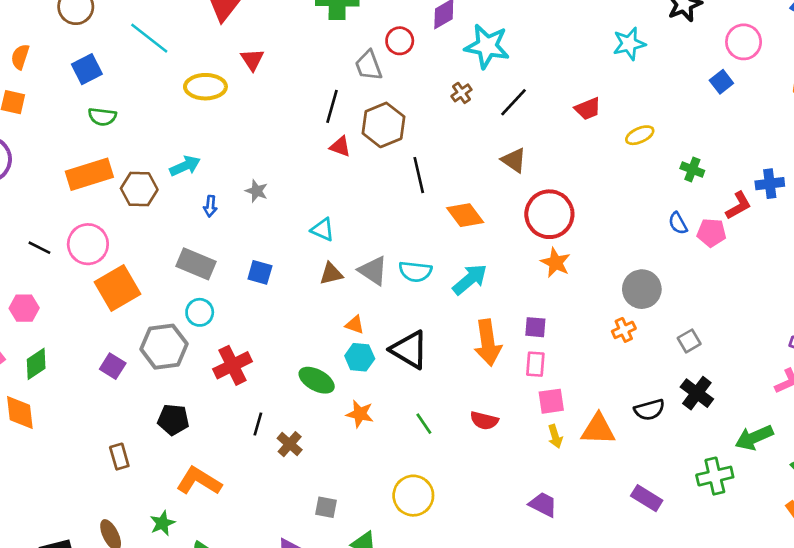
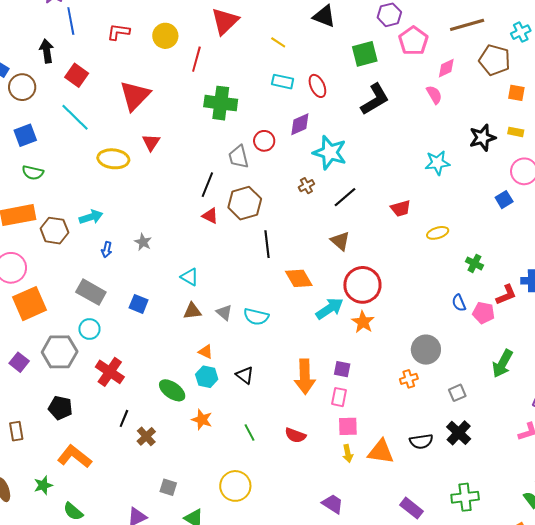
gray triangle: (373, 271) -> (224, 312), size x0.7
cyan arrow: (470, 279) -> (330, 309), moved
black triangle: (409, 350) -> (245, 375), size x0.6
red cross: (233, 365) -> (110, 372), turned -36
green arrow: (754, 438) -> (502, 364), moved, turned -44

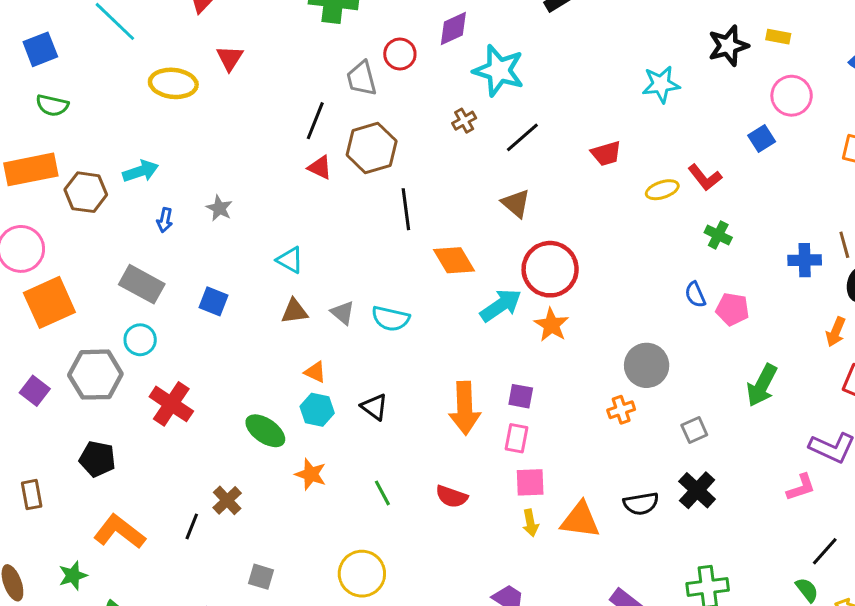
red L-shape: (506, 295) -> (705, 177), moved, turned 75
black line: (124, 418) -> (192, 526), moved

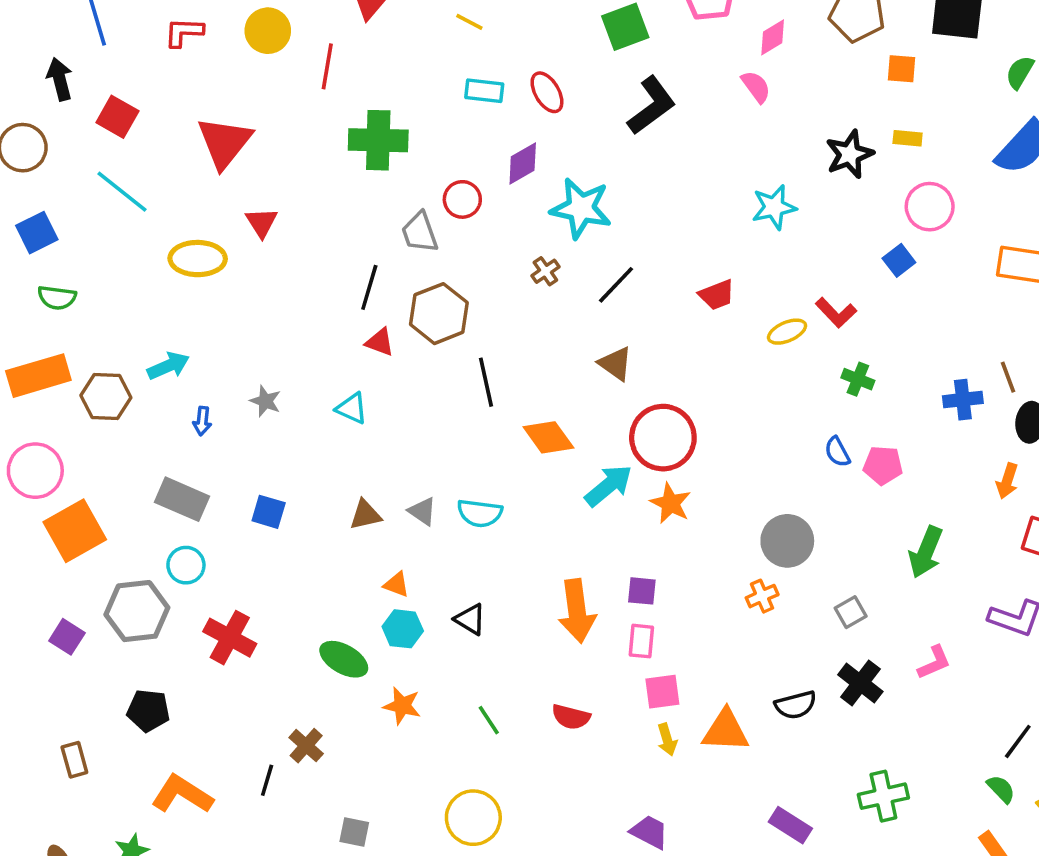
cyan triangle: (290, 260) -> (352, 408), moved
pink L-shape: (801, 487) -> (934, 662), moved

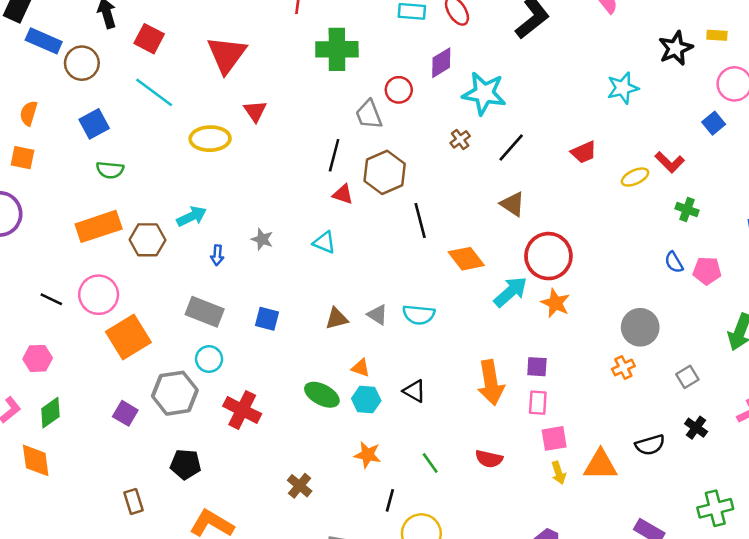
green ellipse: (344, 659) -> (322, 395), moved
black cross: (860, 683) -> (696, 428), size x0.7
black line: (267, 780) -> (390, 500), moved

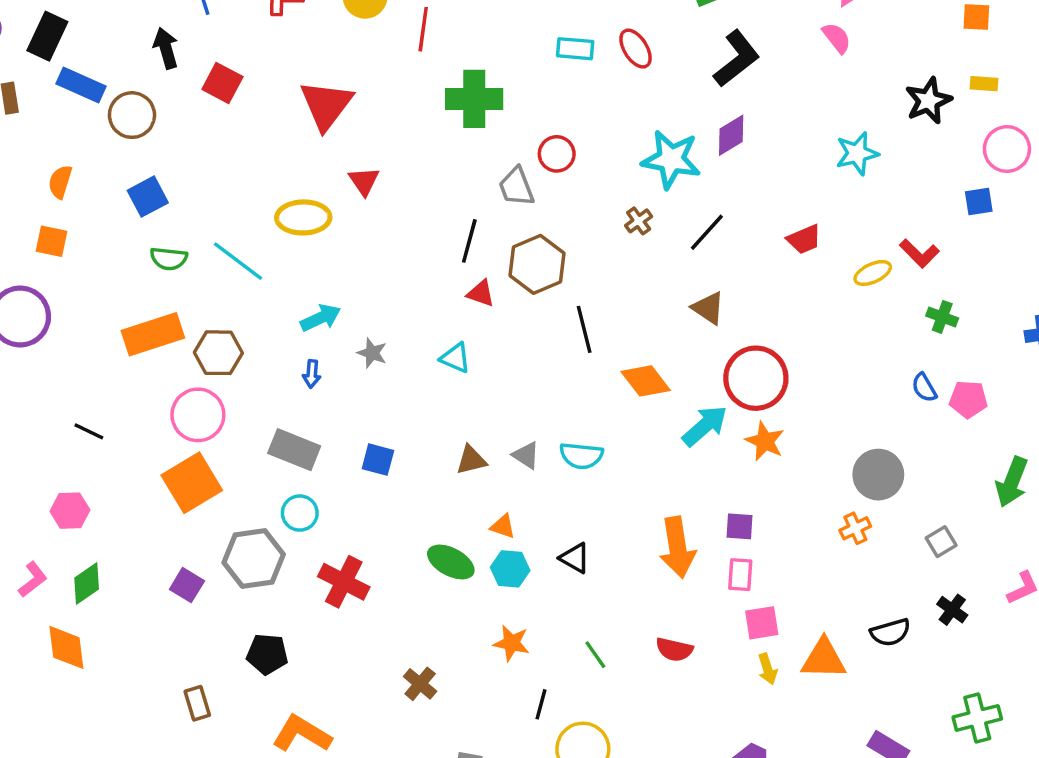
purple diamond: (441, 63) -> (731, 135), moved
cyan line: (154, 92) -> (238, 261), moved
blue square: (714, 123) -> (979, 202), turned 30
cyan arrow: (192, 216) -> (321, 318), moved
pink circle: (99, 295) -> (198, 415), moved

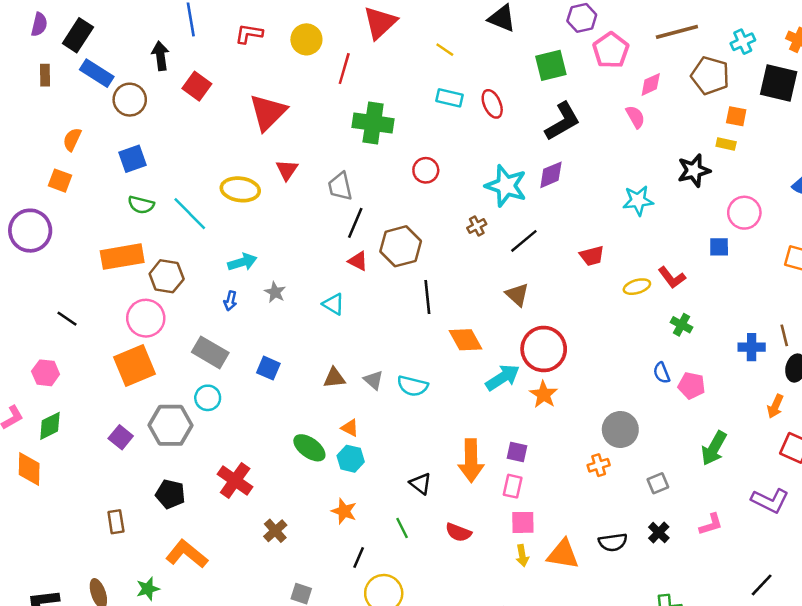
yellow rectangle: (984, 84) -> (726, 144), moved
gray trapezoid: (516, 187) -> (340, 186), moved
black triangle: (575, 558) -> (421, 484), moved
red cross: (344, 582) -> (235, 481), moved

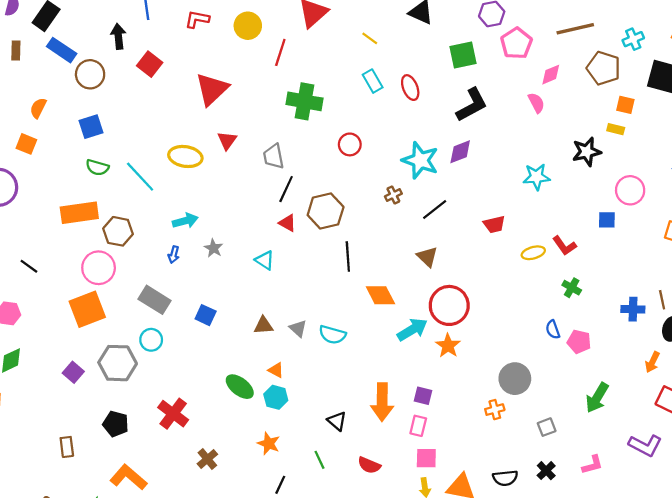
cyan rectangle: (449, 98) -> (373, 81), turned 45

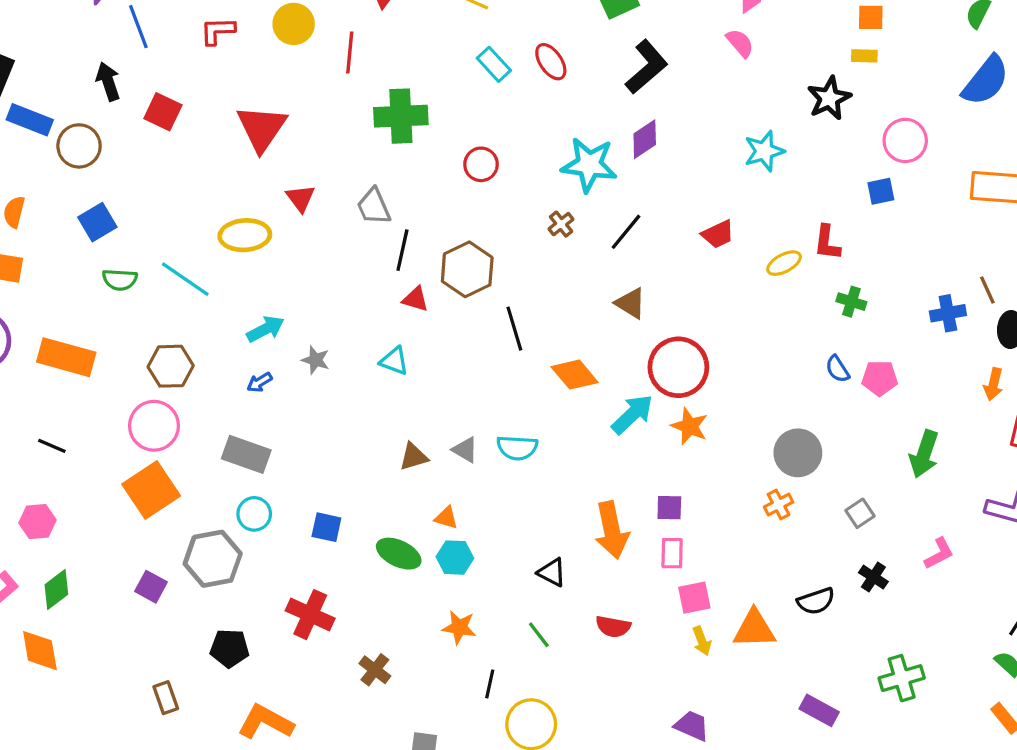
orange rectangle: (79, 213) -> (66, 357), moved, turned 36
red L-shape: (564, 246) -> (827, 243), turned 55
blue arrow: (174, 255) -> (260, 382), turned 56
blue square: (206, 315) -> (326, 527), moved

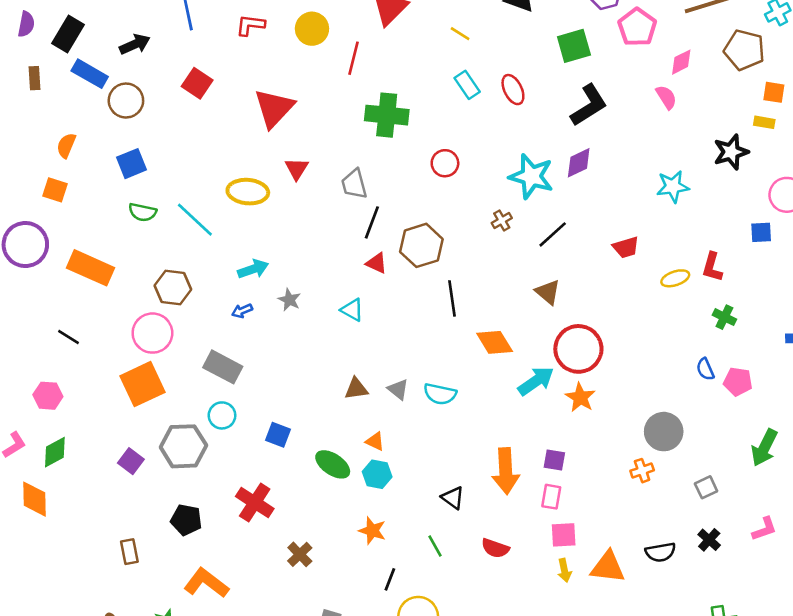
black arrow: (108, 81) -> (135, 44), moved, turned 76

